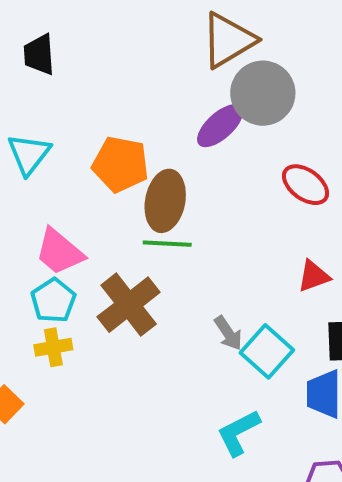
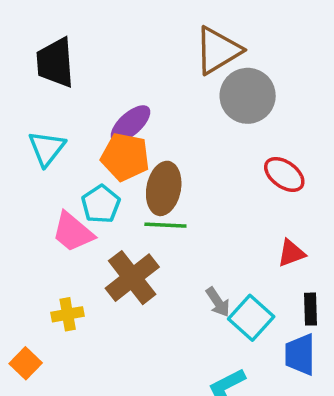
black trapezoid: (39, 54) -> (55, 63), size x1.4
purple ellipse: (220, 126) -> (130, 124), moved
cyan pentagon: (53, 301) -> (101, 204), moved

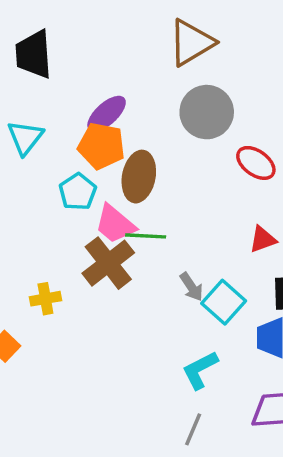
gray circle: (248, 96) -> (207, 112), moved
green line: (165, 225) -> (146, 236), moved
pink trapezoid: (73, 232) -> (115, 224), moved

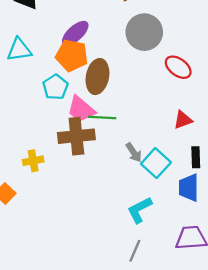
cyan triangle: (25, 138) -> (19, 50), turned 44
brown cross: (108, 263) -> (76, 136), turned 32

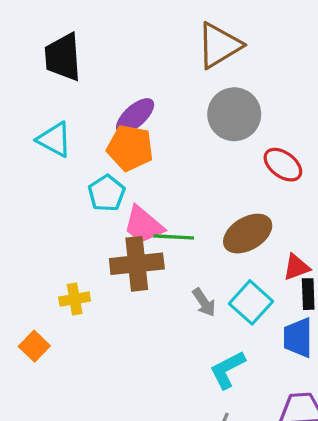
cyan triangle: (19, 50) -> (54, 139), turned 36
brown ellipse: (97, 77) -> (248, 234), moved, turned 48
red triangle: (183, 120) -> (296, 267), moved
gray arrow: (134, 153) -> (204, 302), moved

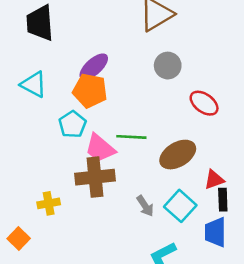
gray circle: (234, 114) -> (168, 66), size x0.7
green line: (174, 237) -> (131, 137), moved

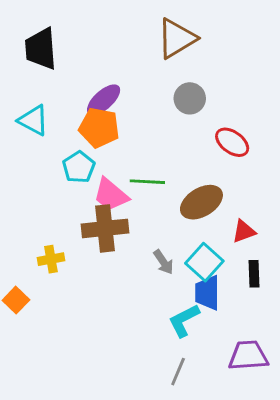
black rectangle: (223, 200) -> (254, 274), moved
blue trapezoid: (215, 232) -> (207, 293), moved

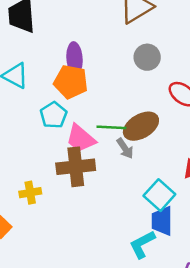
purple ellipse: (104, 100) -> (75, 58), turned -52
brown ellipse: (201, 202) -> (141, 126), moved
gray arrow: (163, 262) -> (125, 148), moved

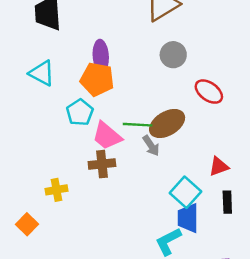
brown cross: (76, 167) -> (102, 164), size x0.7

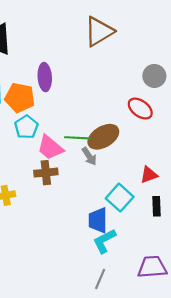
gray circle: (173, 55) -> (154, 76), moved
orange pentagon: (97, 79) -> (20, 98), moved
blue trapezoid: (188, 218) -> (98, 220), moved

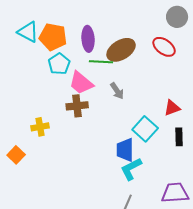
purple ellipse: (45, 77) -> (88, 39), moved
brown ellipse: (103, 137) -> (121, 50), moved
green line: (77, 138) -> (101, 62), moved

